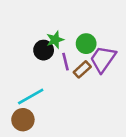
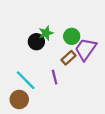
purple line: (65, 62) -> (55, 77), moved
cyan line: (31, 96) -> (26, 80), turned 75

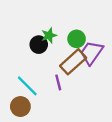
brown rectangle: (68, 58) -> (73, 62), size x1.6

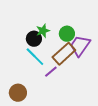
purple line: (58, 82) -> (51, 72), turned 64
cyan line: (27, 86) -> (35, 57), moved

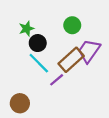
green star: (43, 31) -> (27, 29), moved
green circle: (67, 34) -> (72, 25), moved

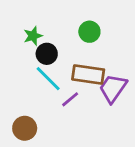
purple trapezoid: (89, 51) -> (113, 88), moved
brown rectangle: (71, 60) -> (88, 74), turned 50

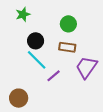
green star: (33, 36) -> (23, 14), moved
brown rectangle: (88, 74) -> (67, 47), moved, size x0.7

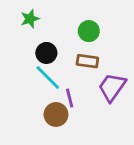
purple line: (54, 76) -> (70, 98), turned -64
brown circle: (19, 98) -> (56, 114), moved

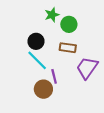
green star: (30, 19) -> (52, 15), moved

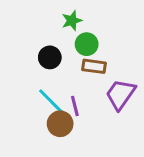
green circle: (69, 24) -> (87, 44), moved
cyan line: (37, 60) -> (51, 102), moved

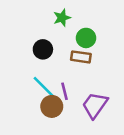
green circle: (87, 44) -> (86, 38), moved
purple trapezoid: (121, 94) -> (95, 105), moved

